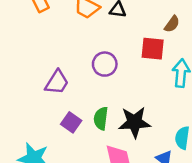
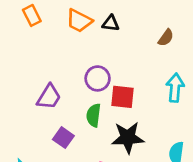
red square: (153, 49) -> (123, 97), moved
green semicircle: (101, 118) -> (94, 115), moved

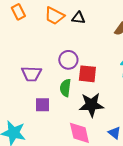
purple trapezoid: (49, 97) -> (31, 74), turned 60
purple square: (63, 138) -> (42, 105), turned -35

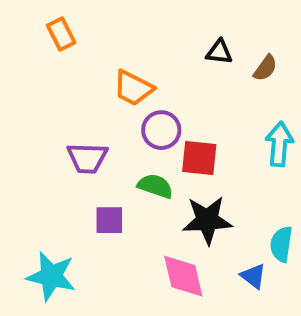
orange trapezoid: (54, 16) -> (133, 88), moved
black triangle: (78, 18) -> (219, 52), moved
green semicircle: (65, 88) -> (155, 186), turned 102

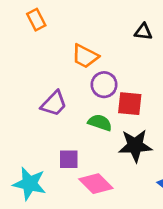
purple trapezoid: (87, 158) -> (54, 104), turned -48
purple square: (109, 220) -> (69, 159), moved
pink diamond: (183, 276) -> (96, 184), moved, turned -32

